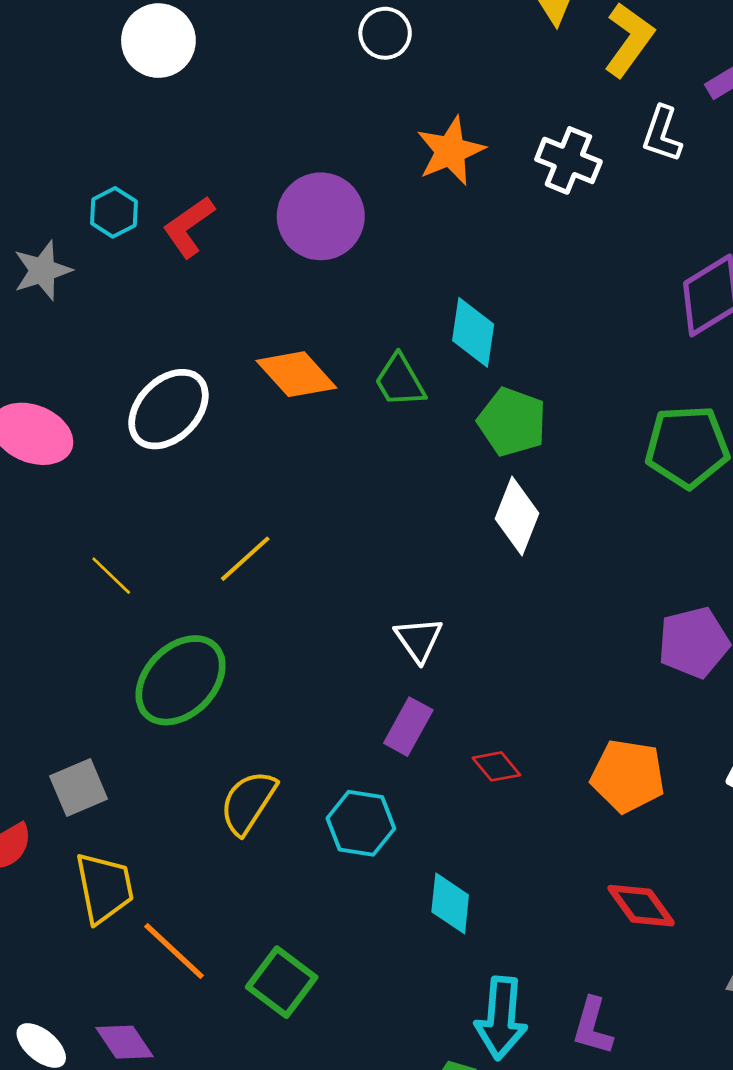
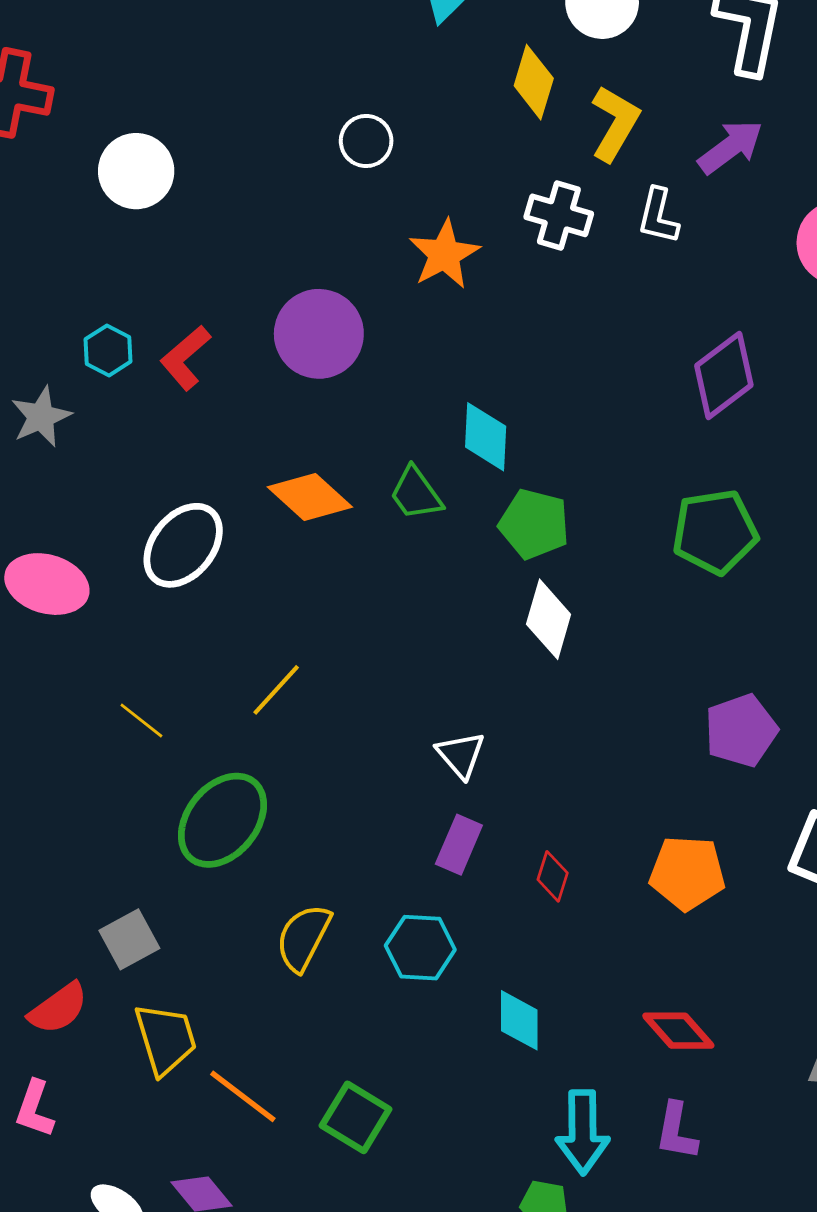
white cross: (568, 160) -> (559, 215), moved
red diamond: (496, 766) -> (553, 876), turned 63
red diamond: (641, 906) -> (678, 1031), moved

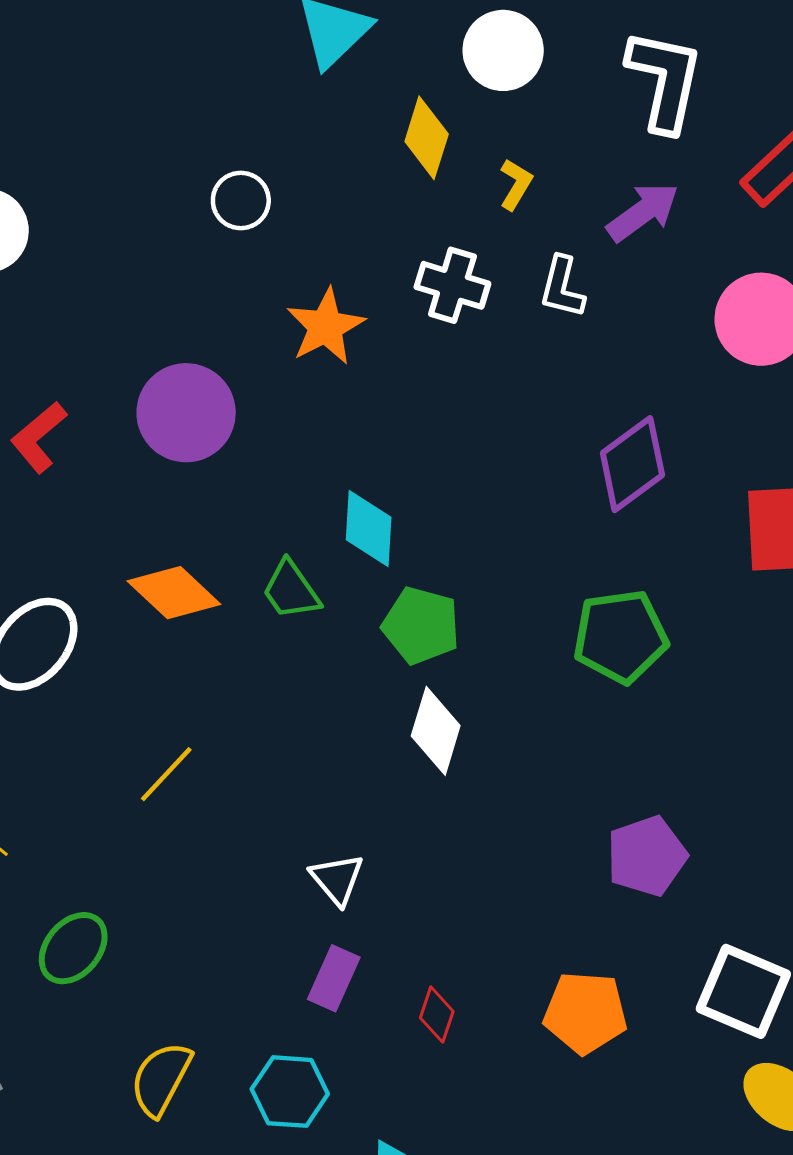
yellow L-shape: (615, 123) -> (516, 184), size x0.6
yellow line: (276, 690) -> (166, 774), moved
green ellipse: (222, 820) -> (73, 948), size x0.7

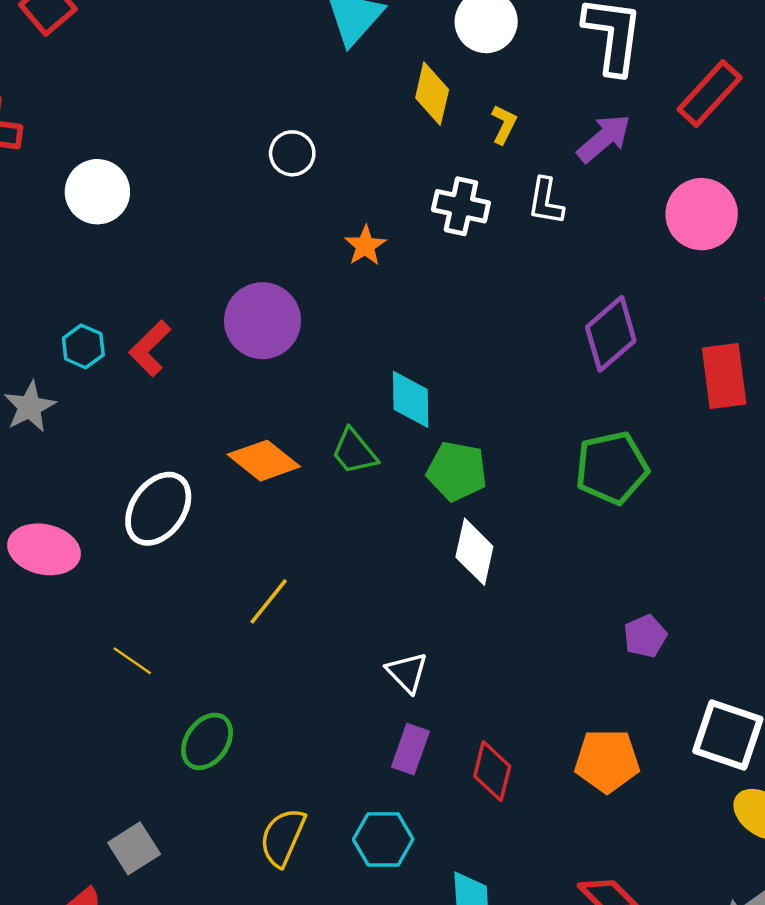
orange star: (326, 327) -> (365, 246), size x0.7
purple pentagon: (647, 856) -> (645, 636), size x0.7
red diamond: (437, 1015) -> (492, 771), size x1.4

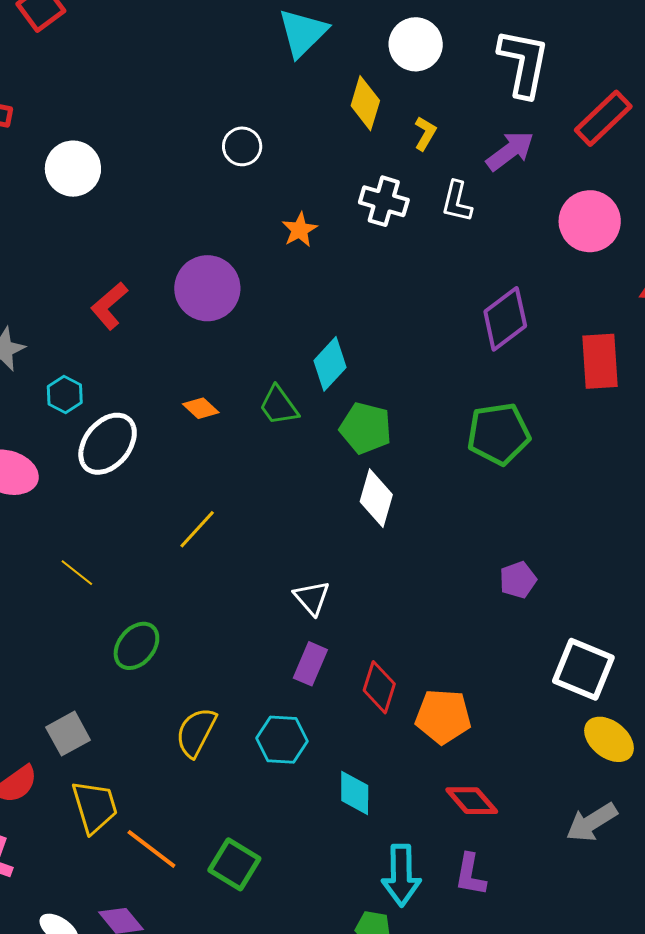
cyan hexagon: (83, 346) -> (65, 394), moved
cyan diamond: (411, 399) -> (330, 364), turned 40
orange diamond: (264, 461) -> (201, 408), size x0.6
orange pentagon: (607, 761) -> (443, 716), moved

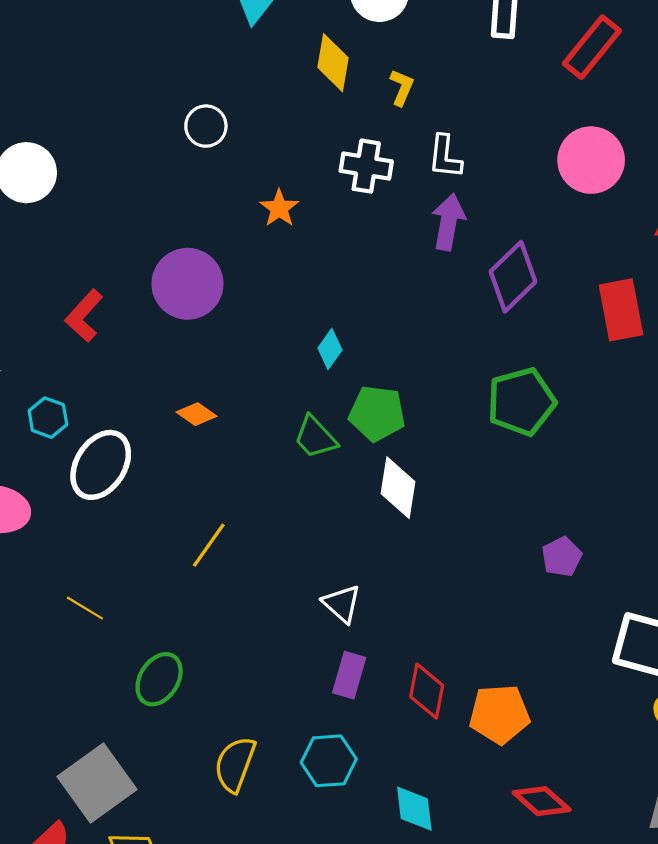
purple arrow: (510, 151) -> (448, 222), moved, turned -36
cyan diamond: (330, 364) -> (330, 349), size x0.7
green trapezoid: (279, 406) -> (315, 437), moved
gray square: (68, 734) -> (97, 783), size x1.6

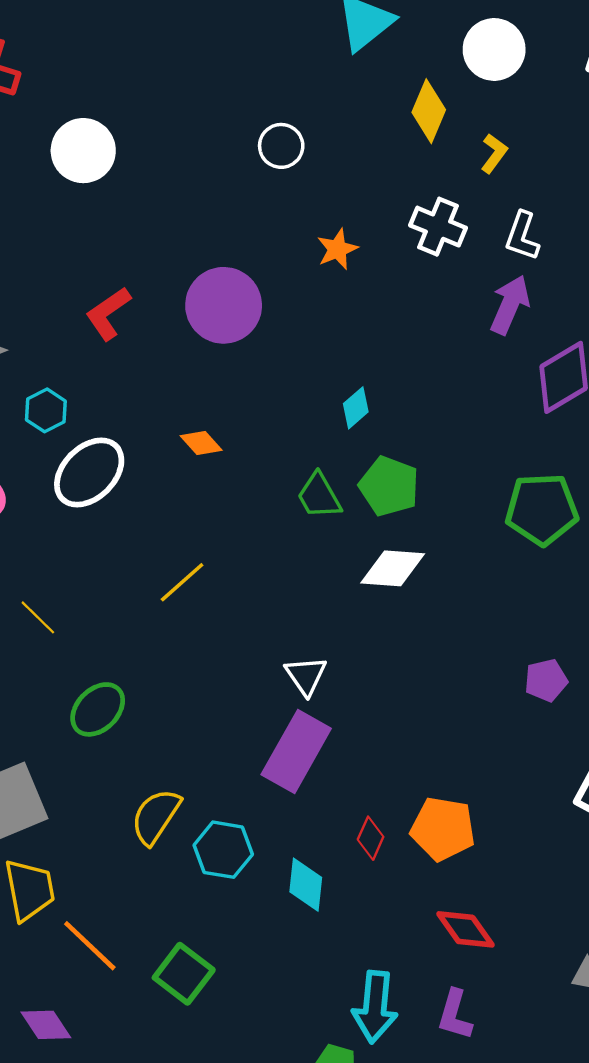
white diamond: (398, 488) -> (393, 568), turned 72
purple rectangle: (349, 675) -> (296, 752), size x1.6
red diamond: (427, 691) -> (371, 838), moved, size x0.7
cyan hexagon: (329, 761) -> (223, 850), moved
cyan diamond: (414, 809) -> (306, 885), moved

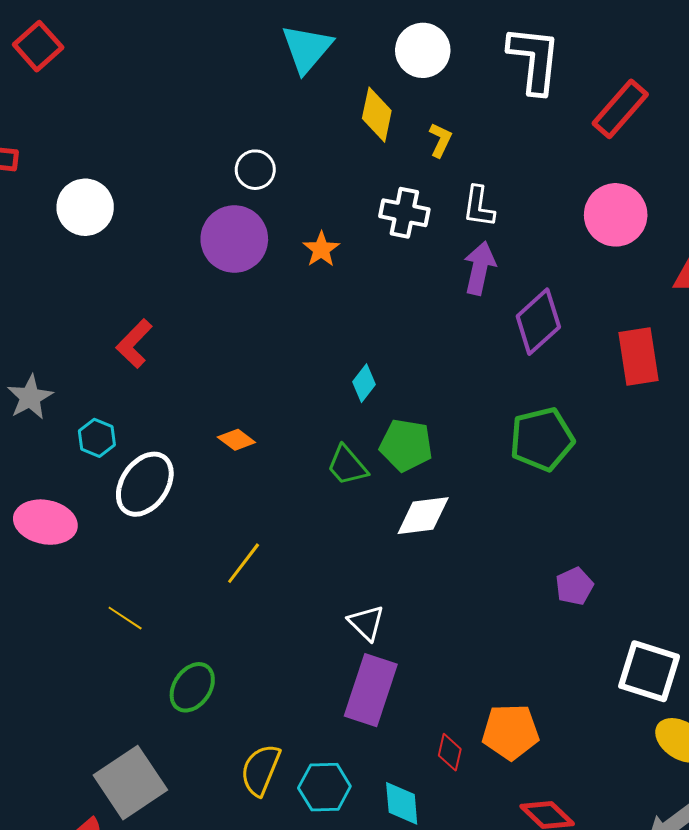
purple circle: (224, 305) -> (234, 239), moved

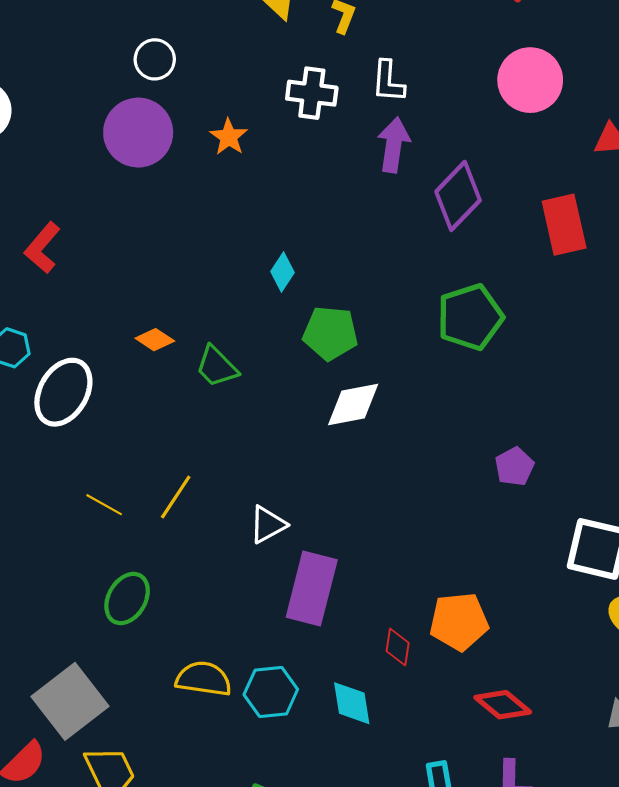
green trapezoid: (347, 465) -> (217, 367), moved
yellow line: (244, 563) -> (176, 497), moved
yellow line: (125, 618) -> (104, 505), moved
white triangle: (366, 623) -> (268, 525), moved, turned 51
yellow semicircle: (261, 770) -> (204, 679), turned 80

